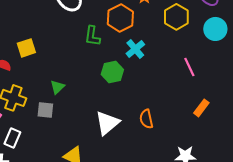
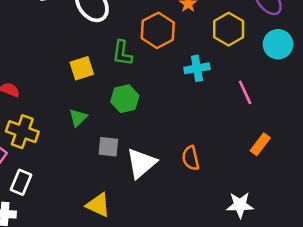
yellow square: (26, 48) -> (82, 68), moved
cyan cross: (135, 49) -> (197, 68), moved, turned 30
green hexagon: (112, 72) -> (125, 99), moved
gray square: (45, 110) -> (108, 147), moved

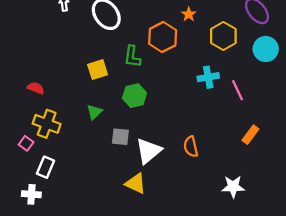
cyan cross: (197, 68) -> (208, 77), moved
yellow triangle: (98, 205) -> (136, 183), moved

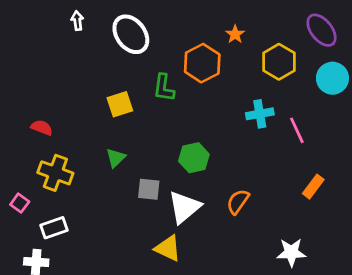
green hexagon: (134, 96) -> (194, 158), moved
pink square: (26, 143) -> (20, 203), moved
orange semicircle: (191, 147) -> (238, 202), turned 48
white rectangle: (46, 167) -> (54, 228), turned 48

